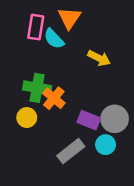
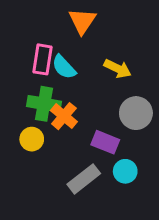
pink rectangle: (36, 27) -> (42, 59), moved
cyan semicircle: (54, 39) -> (64, 67), moved
gray circle: (115, 119) -> (136, 113), moved

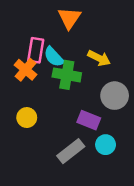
green cross: (44, 104) -> (67, 75), moved
orange cross: (64, 116) -> (25, 70), moved

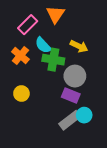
pink rectangle: (36, 50) -> (28, 25), moved, turned 36
gray circle: (115, 96) -> (75, 76), moved
gray rectangle: (71, 151) -> (70, 120), moved

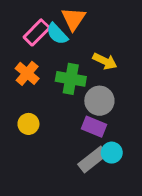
cyan semicircle: (43, 45) -> (57, 34), moved

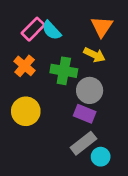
orange triangle: (73, 19) -> (102, 27), moved
yellow circle: (28, 124) -> (26, 111), size x1.5
cyan circle: (112, 153) -> (101, 157), moved

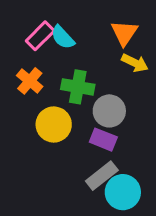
yellow arrow: (94, 55) -> (135, 63), moved
yellow circle: (26, 111) -> (54, 125), moved
cyan circle: (101, 157) -> (123, 192), size x1.5

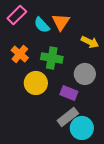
orange triangle: (124, 33) -> (61, 22), moved
pink rectangle: (40, 36) -> (17, 15), moved
gray circle: (109, 111) -> (85, 74), moved

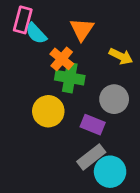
pink rectangle: (17, 15) -> (23, 20), turned -30
cyan semicircle: (42, 25) -> (36, 33), moved
orange cross: (20, 54) -> (62, 59), moved

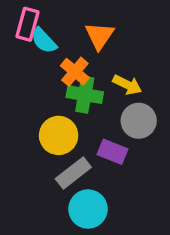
yellow arrow: (121, 56) -> (127, 85), moved
gray rectangle: (91, 157) -> (73, 173), moved
cyan circle: (110, 172) -> (88, 209), moved

